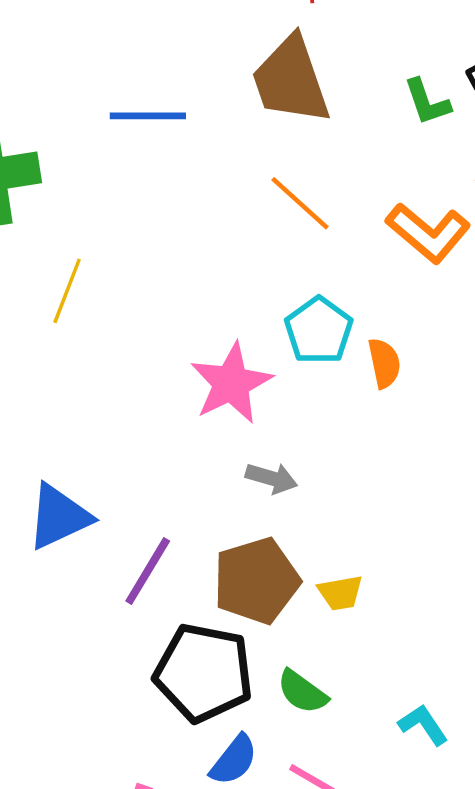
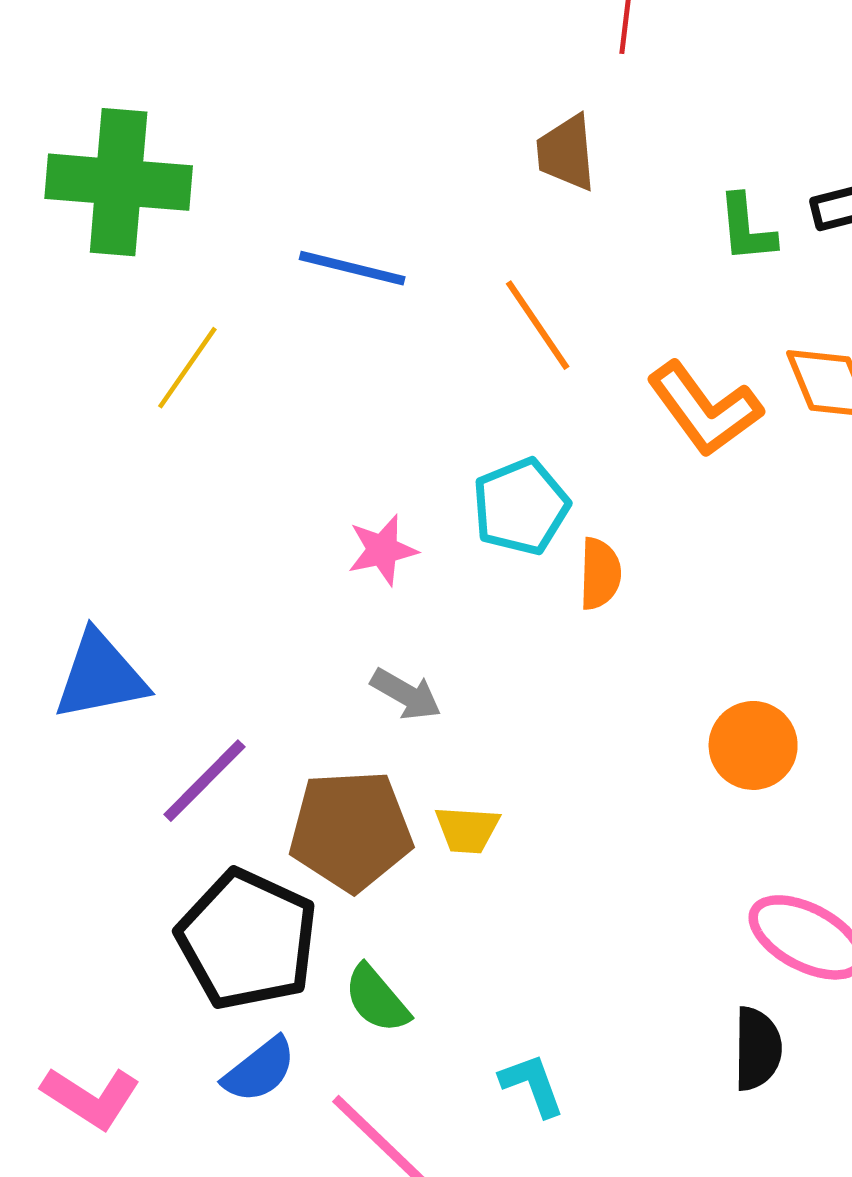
brown trapezoid: (291, 80) -> (566, 153), size x0.6
blue line: (148, 116) -> (352, 268), moved
pink star: (231, 383) -> (382, 550), size x0.6
yellow trapezoid: (340, 593) -> (467, 830), moved

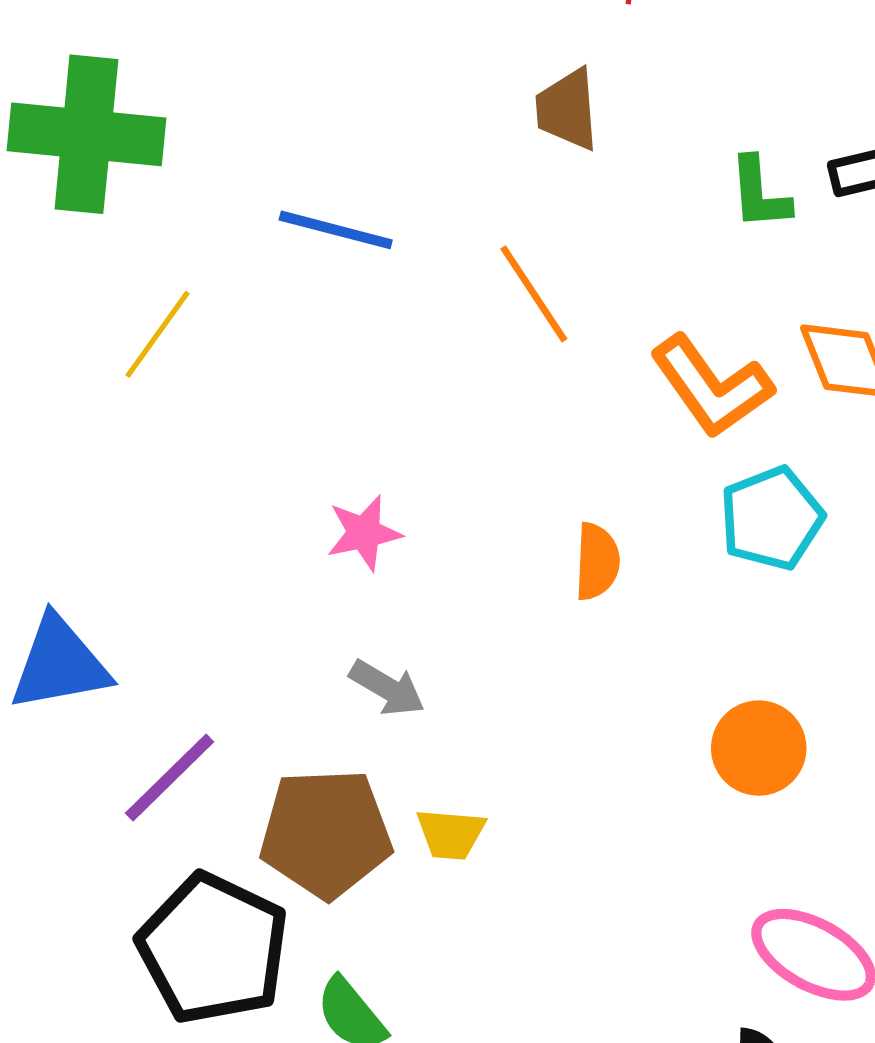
cyan pentagon: (521, 507) -> (772, 518), moved

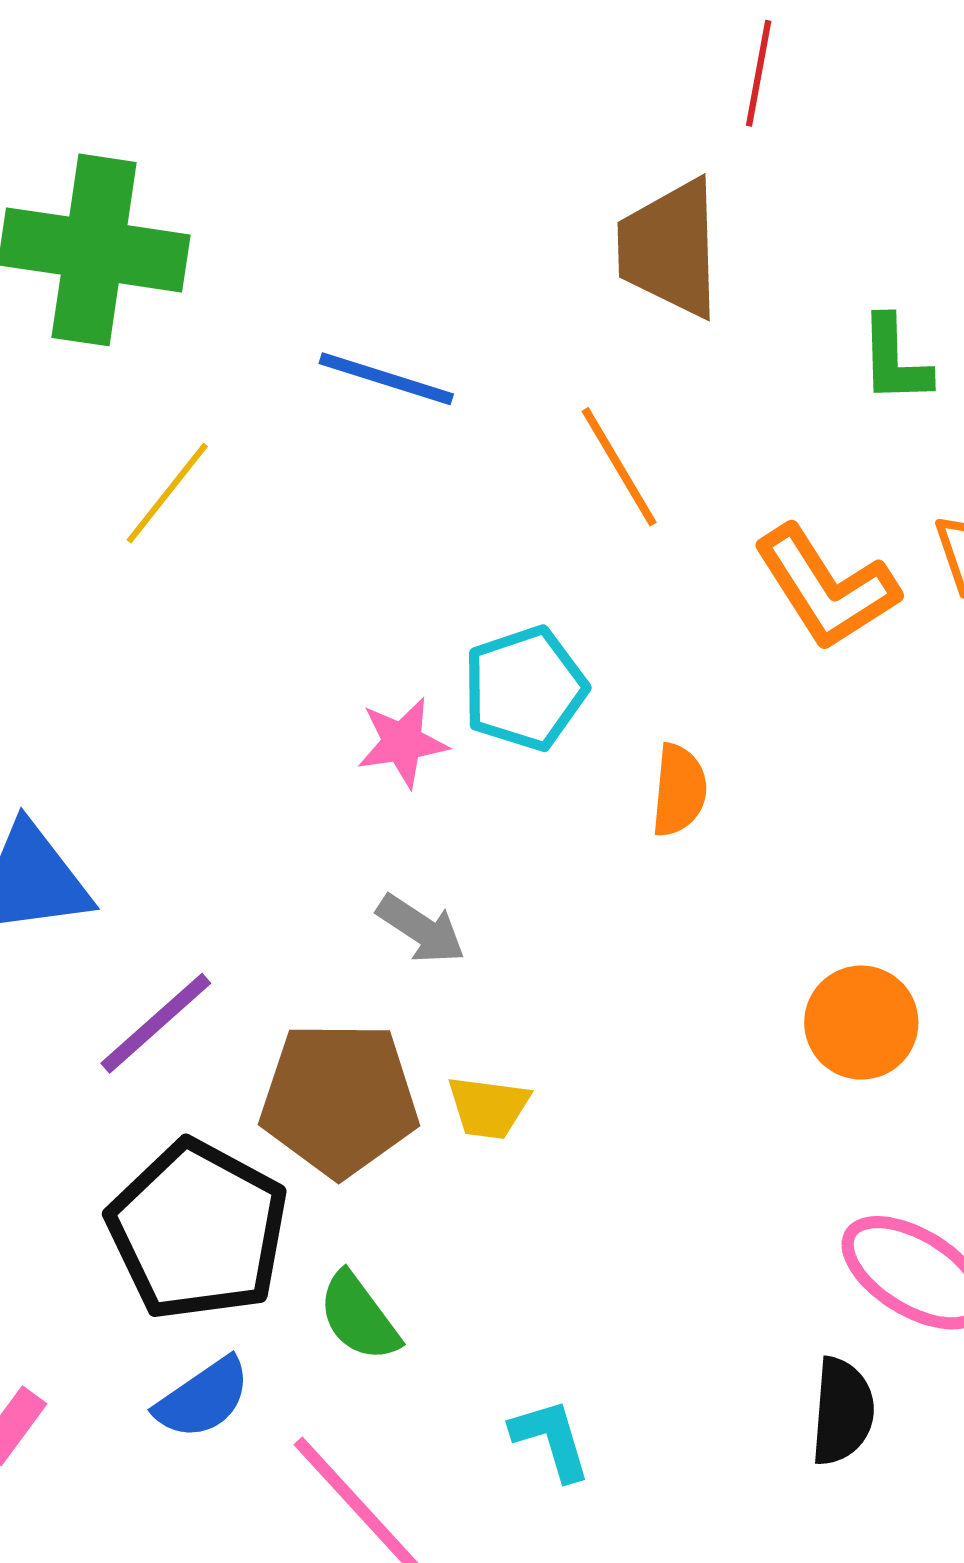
brown trapezoid: (567, 109) -> (670, 248), size x1.4
cyan pentagon: (772, 518) -> (525, 688), moved

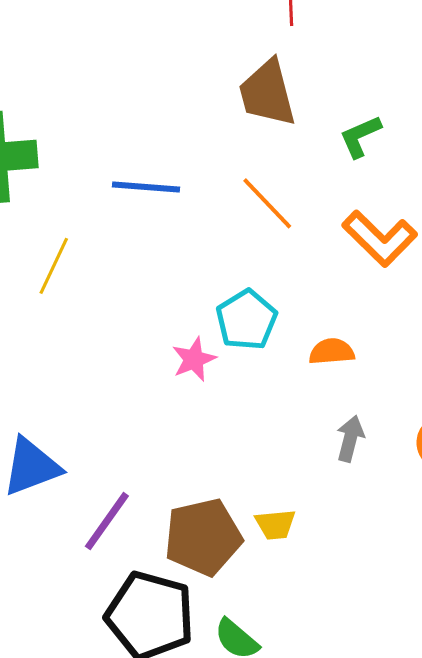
green L-shape: (895, 360) -> (360, 136), moved, turned 81
orange semicircle: (679, 790) -> (332, 352), turned -87
gray arrow: (421, 929) -> (350, 439), moved, turned -96

